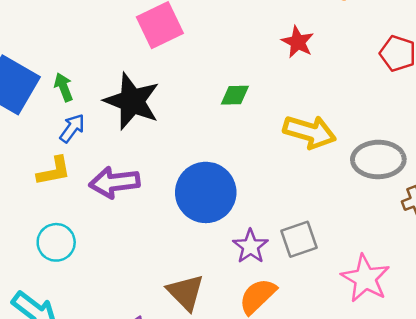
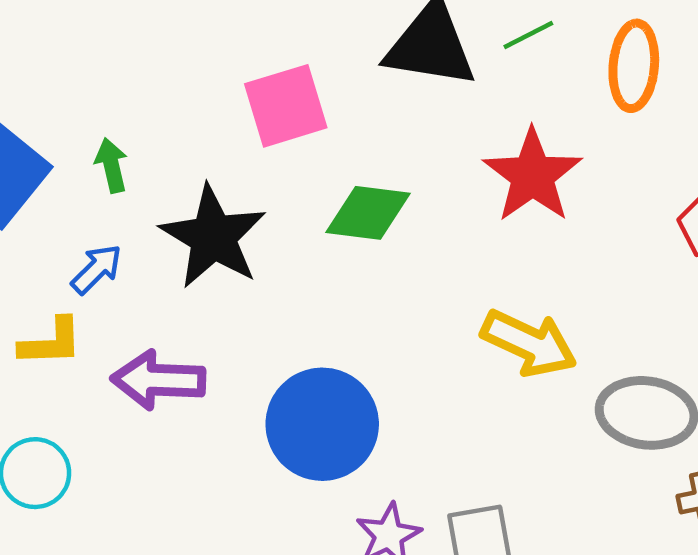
red star: (298, 42) -> (533, 176), size x1.6
green arrow: (64, 87) -> (111, 165), moved
green diamond: (235, 95) -> (368, 213), moved, size x1.5

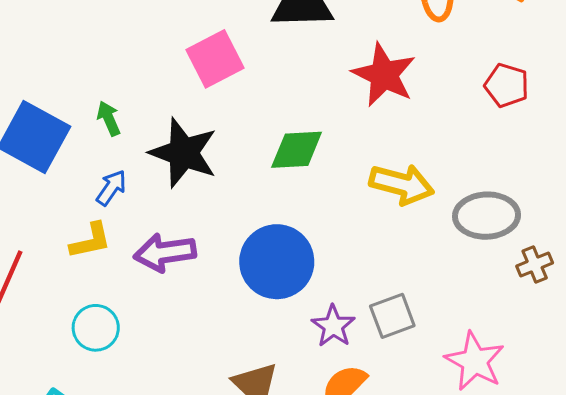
green diamond: (368, 213) -> (297, 150), moved

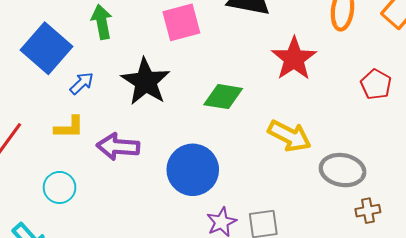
green arrow: (109, 118) -> (102, 22), moved, size x1.4
blue arrow: (111, 188) -> (82, 83), moved

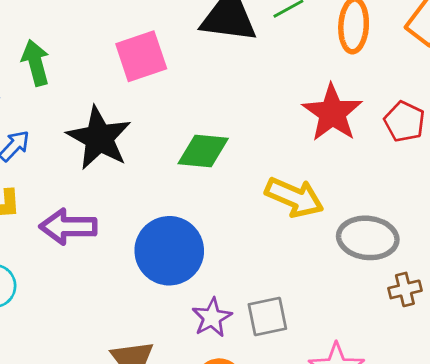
red star: (294, 59) -> (332, 113), moved

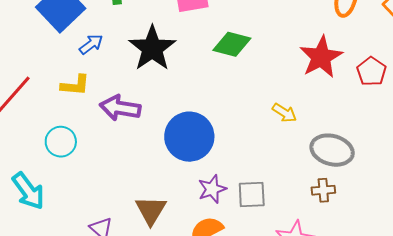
green diamond: (203, 151) -> (232, 44), moved
yellow arrow: (294, 197) -> (284, 113), size x0.6
brown cross: (405, 289) -> (323, 190), moved

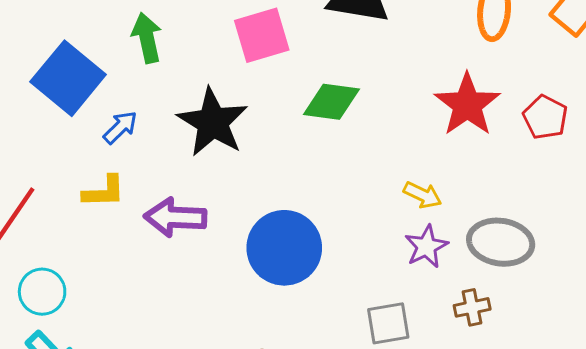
cyan circle: (61, 142) -> (42, 292), moved
purple star: (212, 189) -> (426, 246), moved
brown cross: (323, 190) -> (472, 307), moved

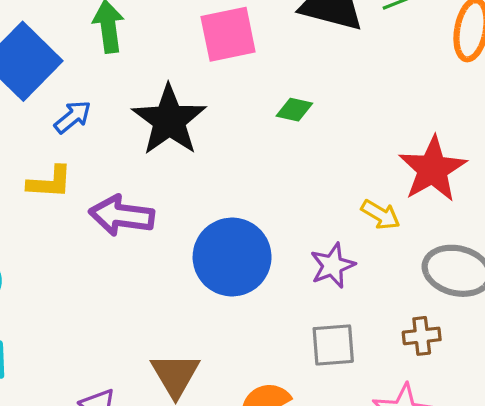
green diamond: (331, 102) -> (294, 110), size x0.6
red star: (467, 105) -> (433, 169), moved
purple star: (426, 246) -> (333, 265), moved

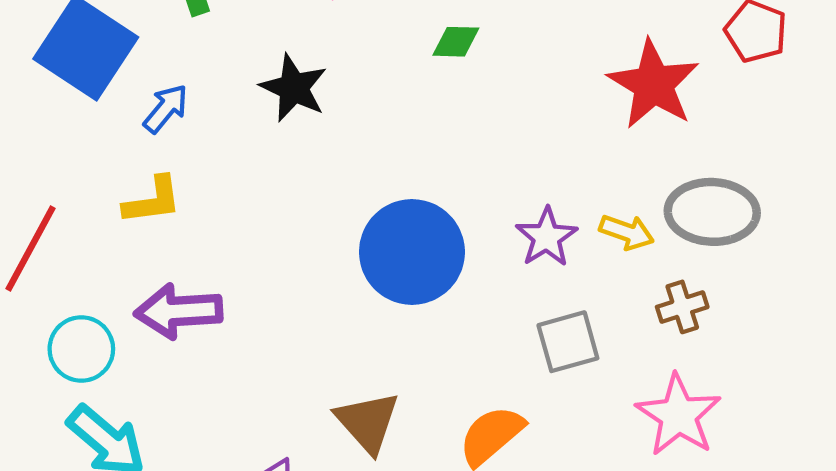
black star: (169, 120) -> (294, 88), size x0.7
purple arrow: (122, 215) -> (178, 311), moved
yellow arrow: (380, 215) -> (627, 232), moved

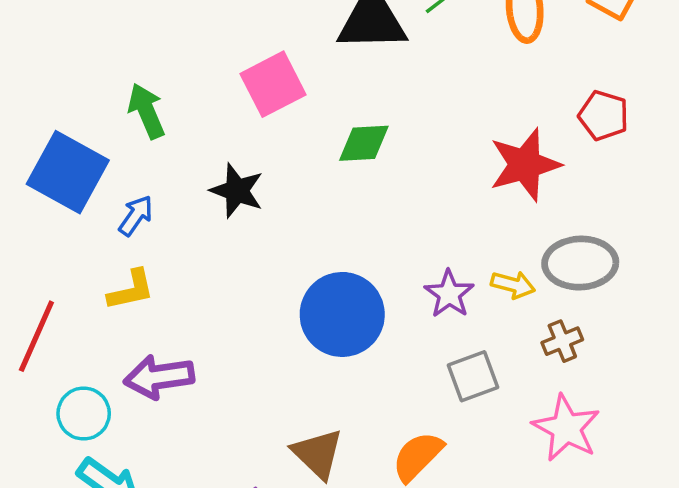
green diamond: (456, 42) -> (364, 143), size x1.4
red star: (653, 84) -> (525, 165), turned 30

